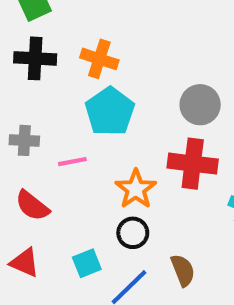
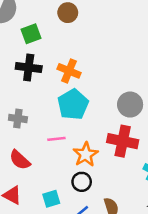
pink line: (72, 162) -> (56, 139), moved

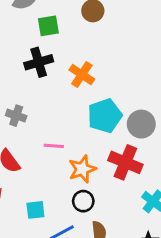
black cross: (29, 67) -> (39, 62), turned -35
cyan pentagon: (73, 104) -> (105, 116), moved
black circle: (82, 182) -> (83, 201), moved

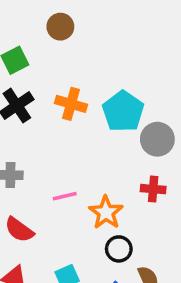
cyan pentagon: (105, 116) -> (123, 111), moved
red cross: (125, 162) -> (153, 189), size x0.6

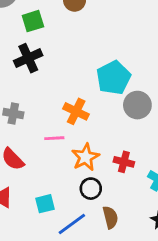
orange cross: (71, 104) -> (76, 111), moved
red cross: (153, 189) -> (124, 162), moved

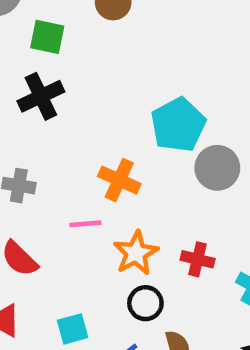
green square: (33, 21) -> (47, 37), turned 30

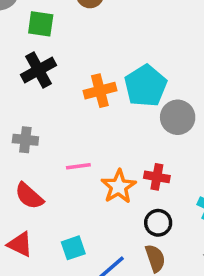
orange cross: (119, 180) -> (100, 91), moved, turned -36
red cross: (198, 259) -> (157, 177), moved
black circle: (145, 303) -> (158, 223), moved

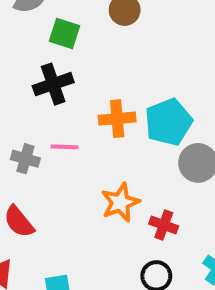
pink line: (78, 166) -> (64, 147), moved
orange star: (119, 187) -> (120, 202), moved

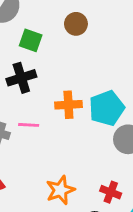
orange star: (120, 202) -> (60, 190), moved
red cross: (164, 225) -> (111, 192), moved

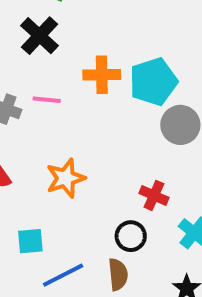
black cross: (21, 78) -> (40, 36), turned -32
orange star: (60, 190) -> (66, 178), moved

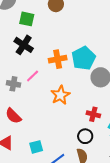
pink line: (47, 100) -> (33, 76), turned -40
orange star: (66, 178) -> (60, 95), moved

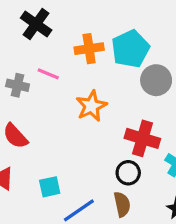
pink line: (33, 76) -> (48, 74), turned 64
red cross: (93, 114) -> (142, 138), size x1.5

